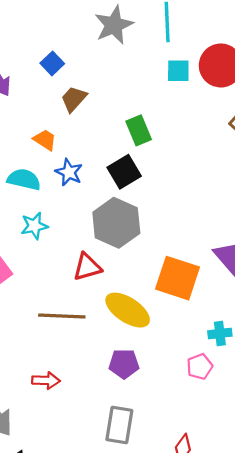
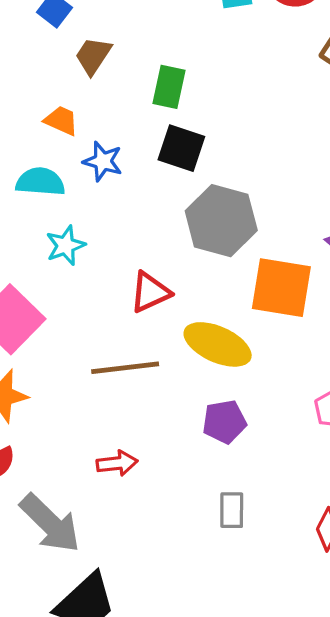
green rectangle: (139, 130) -> (169, 87), moved, turned 44
black square: (124, 172) -> (181, 148), turned -32
gray hexagon: (116, 223) -> (221, 221), moved
gray rectangle: (119, 425) -> (232, 510), size x0.7

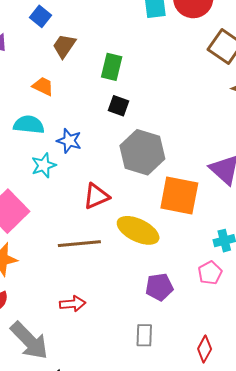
black square: (181, 148) -> (118, 106), size x0.7
blue star: (103, 161) -> (69, 141), moved
purple pentagon: (224, 422) -> (159, 287), moved

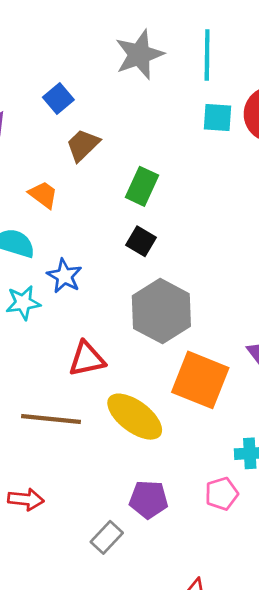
gray rectangle: (144, 335) -> (107, 537), moved, turned 30

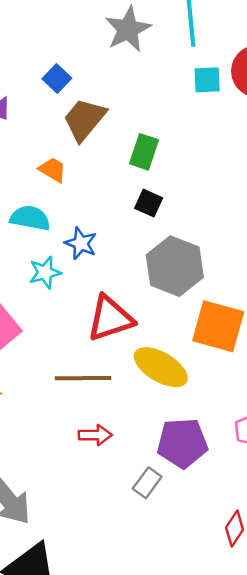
brown trapezoid: (83, 145) -> (84, 119), size x1.4
red triangle: (87, 359) -> (110, 318), size x1.4
red arrow: (26, 499) -> (95, 435), moved
purple pentagon: (149, 499) -> (182, 443), size x1.4

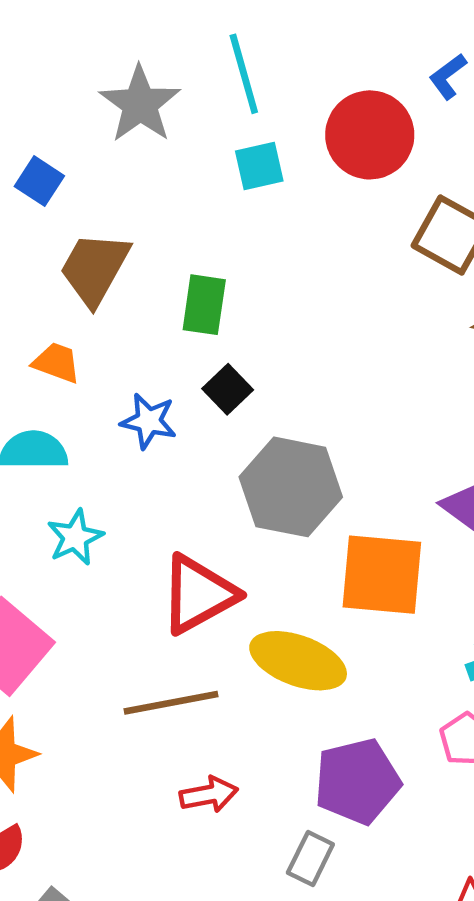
blue square: (57, 79) -> (39, 181), moved
cyan square: (207, 80) -> (259, 166), moved
black square: (149, 203) -> (228, 389), turned 32
blue star: (81, 243) -> (149, 421), moved

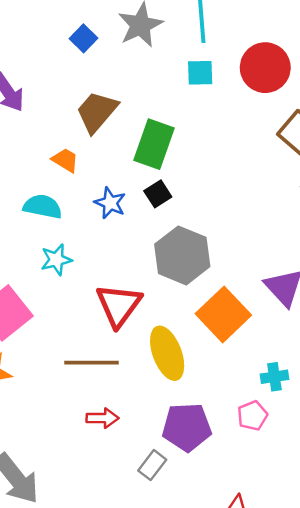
blue square: (39, 181) -> (83, 38), moved
green rectangle: (204, 305) -> (154, 144), size x1.4
orange square: (382, 575) -> (223, 314), turned 30
red triangle: (198, 594) -> (119, 305), turned -36
yellow ellipse: (298, 661) -> (167, 353), turned 38

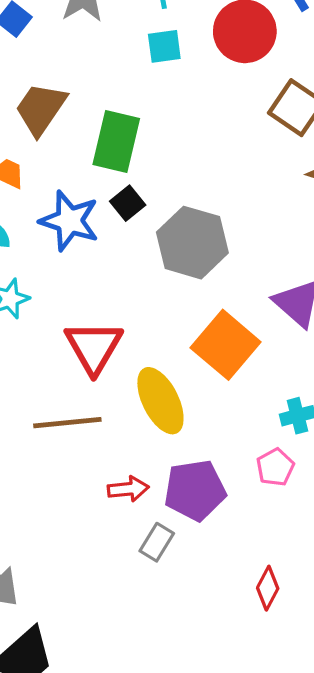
blue star: (110, 203) -> (69, 221), size x1.5
gray hexagon: (182, 255) -> (192, 243), moved
red arrow: (102, 418) -> (128, 489), moved

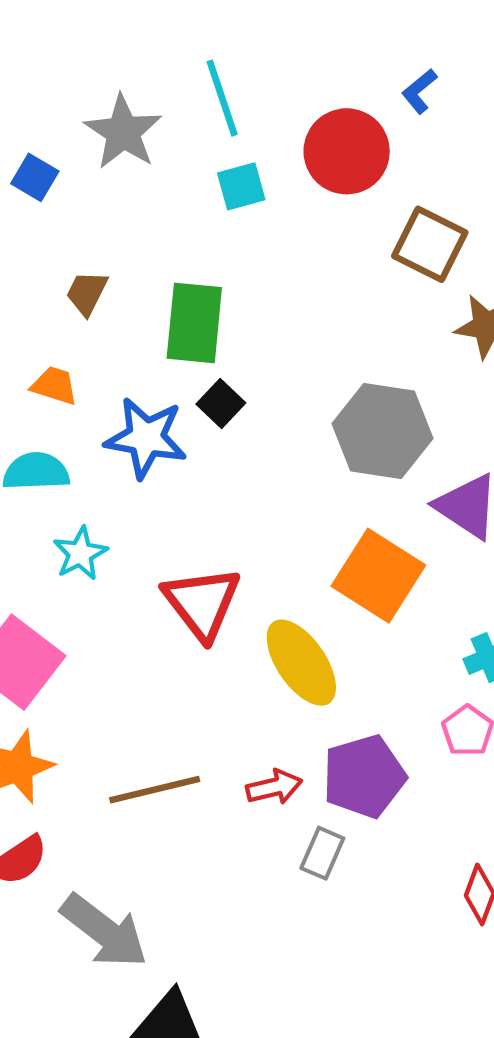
brown trapezoid: (41, 109) -> (87, 293), size x0.6
gray hexagon: (192, 243) -> (382, 431), moved
brown line: (67, 423) -> (155, 790), moved

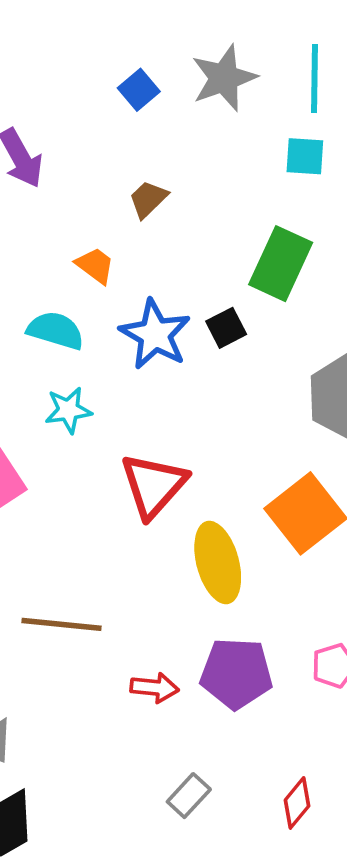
green rectangle: (194, 323) -> (281, 264), moved
red arrow: (274, 787) -> (155, 688), moved
gray rectangle: (322, 853) -> (189, 796), moved

